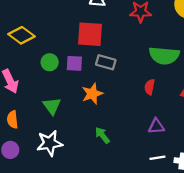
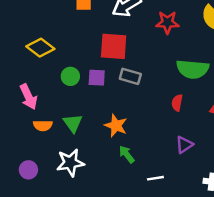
orange star: (92, 94) -> (116, 125), moved, turned -30
orange semicircle: (13, 120) -> (43, 125), moved, turned -84
purple triangle: (156, 126) -> (184, 145), turned -30
white line: (157, 158) -> (155, 178), moved

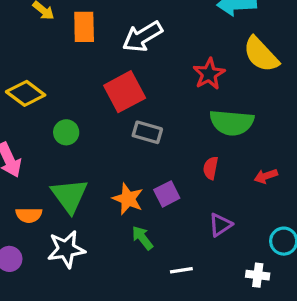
red star: (167, 22) -> (209, 74), moved, turned -30
red square: (114, 46) -> (125, 92), turned -32
purple square: (97, 78) -> (167, 194), moved, turned -30
green triangle: (73, 123) -> (69, 196), size x1.4
orange semicircle: (43, 125) -> (29, 215), moved

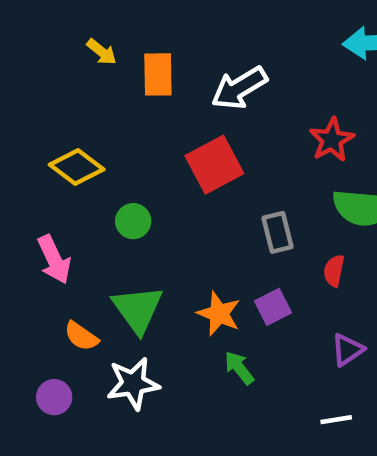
gray rectangle: (147, 132) -> (278, 232), moved, turned 60
orange semicircle: (29, 215) -> (81, 336), turned 35
white line: (181, 270) -> (336, 420), moved

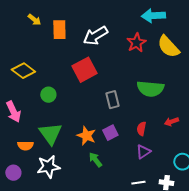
red star: (332, 140) -> (136, 43), moved
red semicircle: (334, 271) -> (141, 129), moved
orange semicircle: (81, 336) -> (25, 146), turned -35

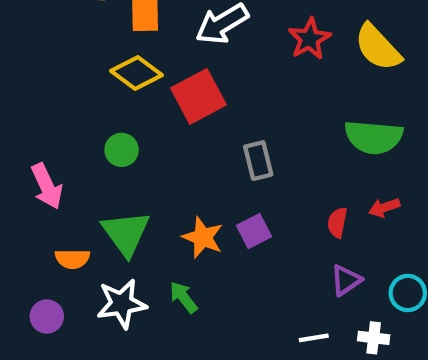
yellow diamond: (23, 71) -> (137, 73), moved
green semicircle: (150, 89) -> (374, 137), moved
red semicircle: (141, 129) -> (337, 223), moved
purple triangle: (143, 152) -> (346, 280), moved
green arrow: (95, 160) -> (183, 297), moved

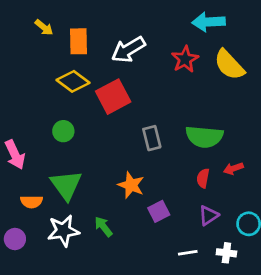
green semicircle: (374, 137) -> (204, 137), moved
purple square: (254, 231) -> (159, 211), moved
orange star: (203, 237) -> (131, 185), moved

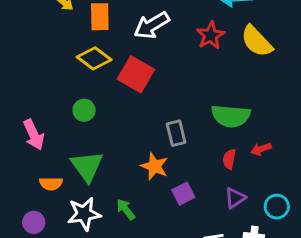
red square: (113, 97) -> (136, 74), turned -32
gray rectangle: (152, 138) -> (176, 133), moved

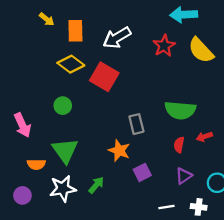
green arrow: (126, 209) -> (96, 185), turned 78

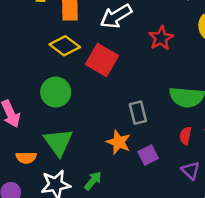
red star: (164, 46) -> (161, 38), moved
green circle: (63, 106) -> (56, 92), size x1.5
purple square: (142, 172) -> (148, 155), moved
purple triangle: (184, 176) -> (191, 170), turned -42

